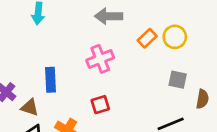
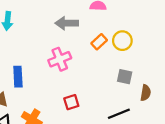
red square: (100, 105) -> (71, 102), moved

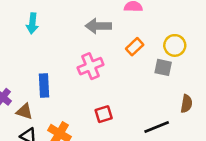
yellow circle: (122, 41) -> (175, 45), moved
gray square: (125, 77) -> (163, 67), moved

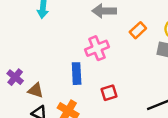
blue rectangle: (44, 86) -> (77, 74), moved

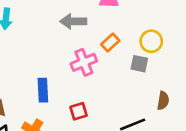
pink cross: (97, 48) -> (84, 62), moved

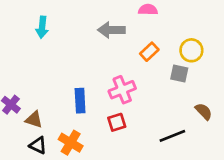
pink cross: (84, 62) -> (122, 90), moved
brown semicircle: (163, 101) -> (204, 111), turned -54

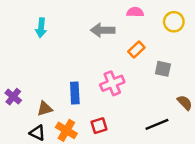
yellow circle: (191, 50) -> (174, 22), moved
brown triangle: (34, 120) -> (45, 109), moved, turned -35
red square: (117, 122) -> (99, 126), moved

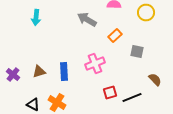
gray arrow: (103, 30) -> (87, 20), turned 30
brown triangle: (45, 109) -> (39, 72), moved
red square: (99, 126) -> (110, 92), moved

